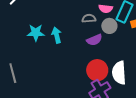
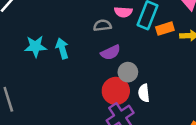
gray circle: (109, 26) -> (128, 72), moved
white semicircle: (119, 73) -> (144, 93), size x0.6

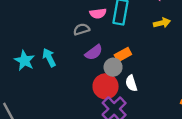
orange rectangle: (165, 29) -> (123, 55), moved
cyan star: (35, 46) -> (24, 61), turned -30

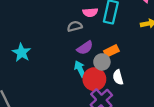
cyan arrow: (49, 58) -> (80, 69), moved

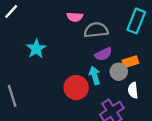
pink semicircle: (90, 12) -> (75, 17), moved
gray semicircle: (75, 26) -> (96, 30), size x1.5
red circle: (94, 79) -> (76, 88), moved

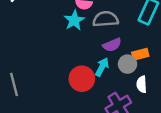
cyan star: (36, 49) -> (74, 20), moved
cyan arrow: (95, 76) -> (102, 67), turned 42

